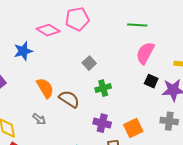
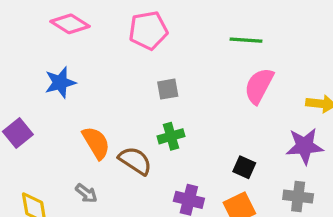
pink diamond: (48, 30) -> (70, 24), moved
gray square: (89, 63) -> (168, 89), moved, turned 32
black square: (151, 81) -> (244, 167), moved
green cross: (103, 88) -> (171, 136), moved

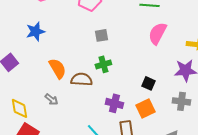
brown semicircle: (135, 161) -> (81, 79), turned -30

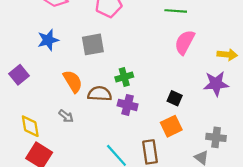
gray square: (101, 35) -> (93, 44), moved, size x1.5
gray cross: (181, 101) -> (216, 137), moved
purple cross: (114, 103) -> (128, 105), moved

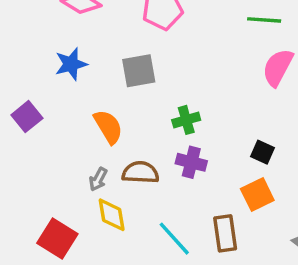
brown semicircle: (100, 94) -> (140, 172), moved
gray arrow: (66, 116) -> (98, 179), turned 80
yellow diamond: (30, 126) -> (112, 215), moved

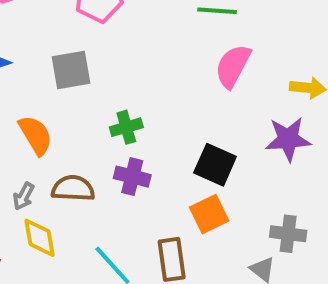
black square: (262, 152) -> (215, 165), size x1.5

